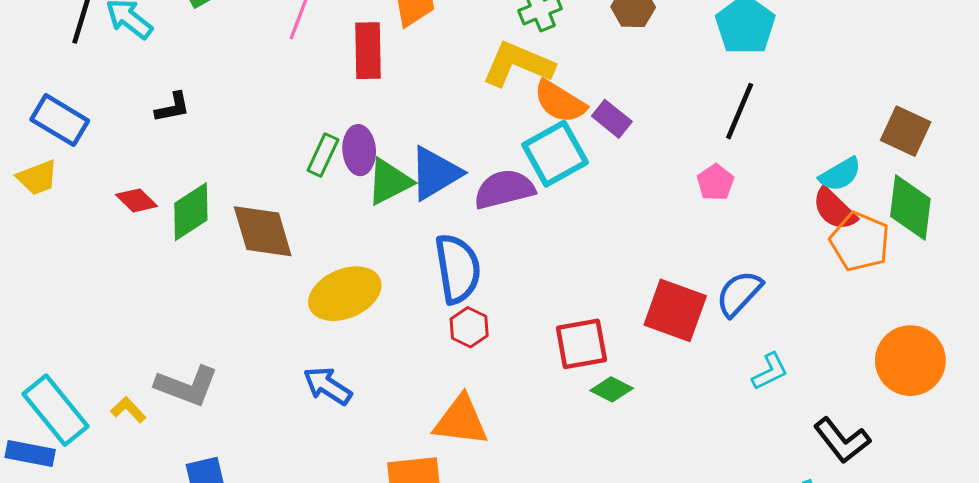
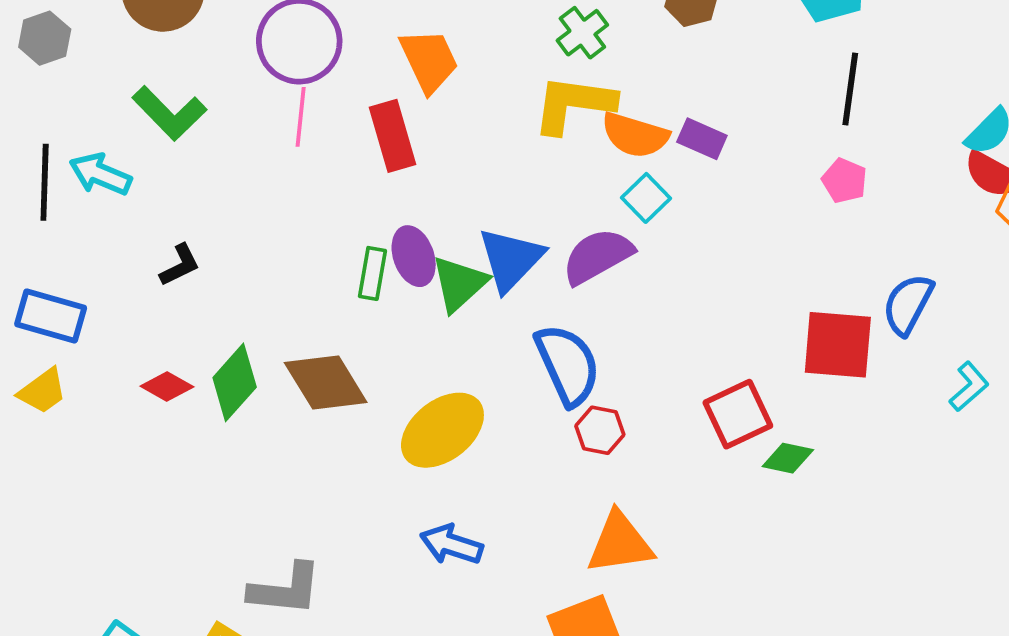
cyan square: (555, 154) -> (646, 198), size x0.6

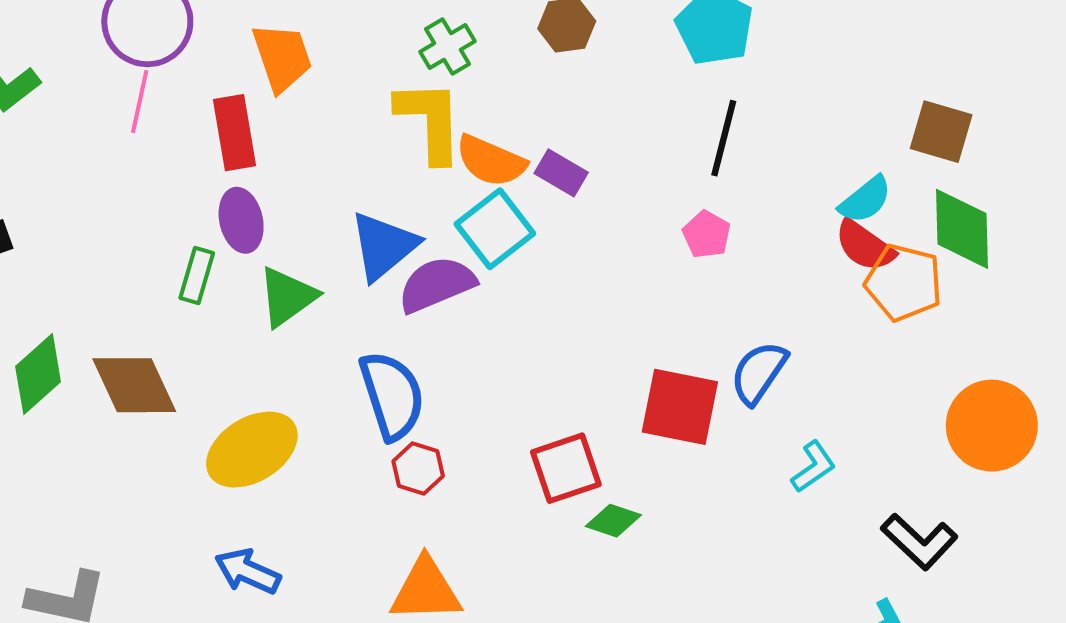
yellow L-shape: (574, 104) -> (430, 121), turned 74
cyan square: (646, 198) -> (495, 229), size x1.5
purple ellipse: (414, 256) -> (241, 220), moved
blue triangle: (511, 259) -> (384, 246), moved

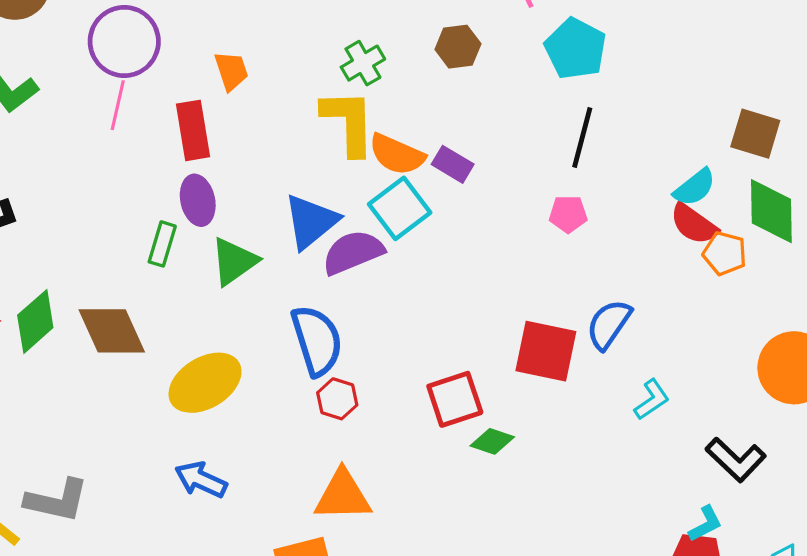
orange trapezoid: (282, 57) -> (231, 71), size x0.7
pink pentagon: (707, 234) -> (568, 214), turned -30
orange pentagon: (904, 282) -> (725, 253), size x0.7

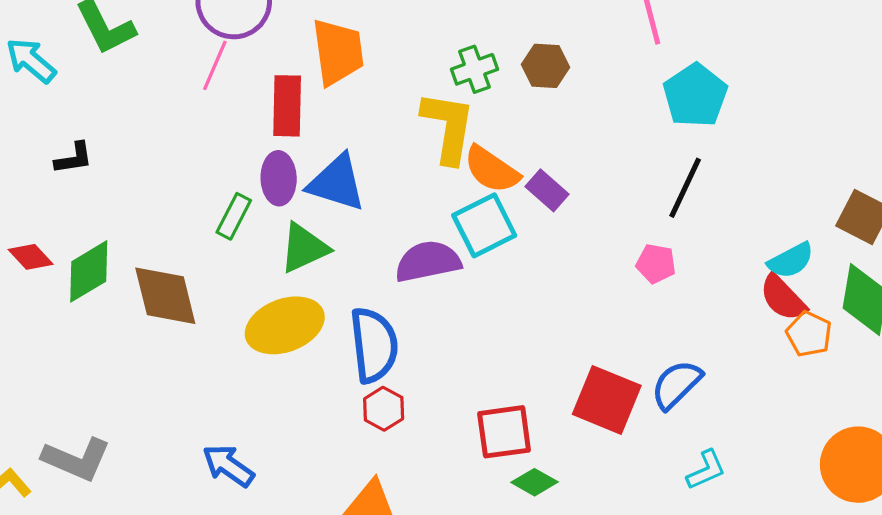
brown hexagon: (458, 47) -> (546, 66), moved
orange trapezoid: (231, 71) -> (338, 52), size x1.6
blue triangle: (311, 222) -> (337, 183), moved, turned 46
yellow ellipse: (205, 383) -> (285, 325), moved

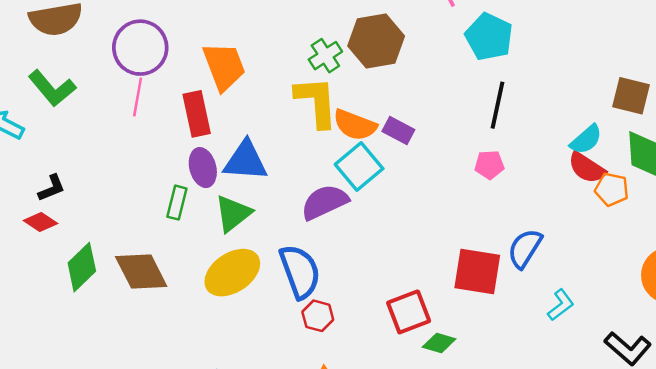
brown hexagon: (546, 66) -> (376, 41), size x1.6
red diamond: (31, 257) -> (40, 222), moved

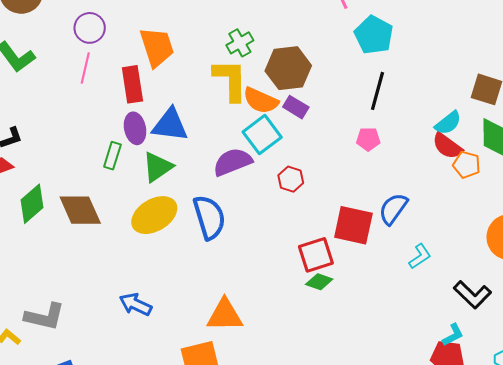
brown hexagon: (376, 41) -> (288, 68), moved
purple circle: (140, 48) -> (90, 28), size x0.7
red square: (409, 312) -> (316, 255), moved
red hexagon: (318, 316) -> (291, 179), moved

